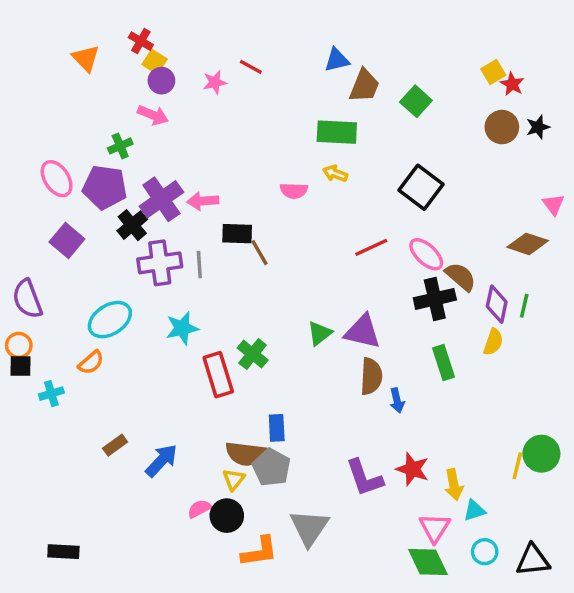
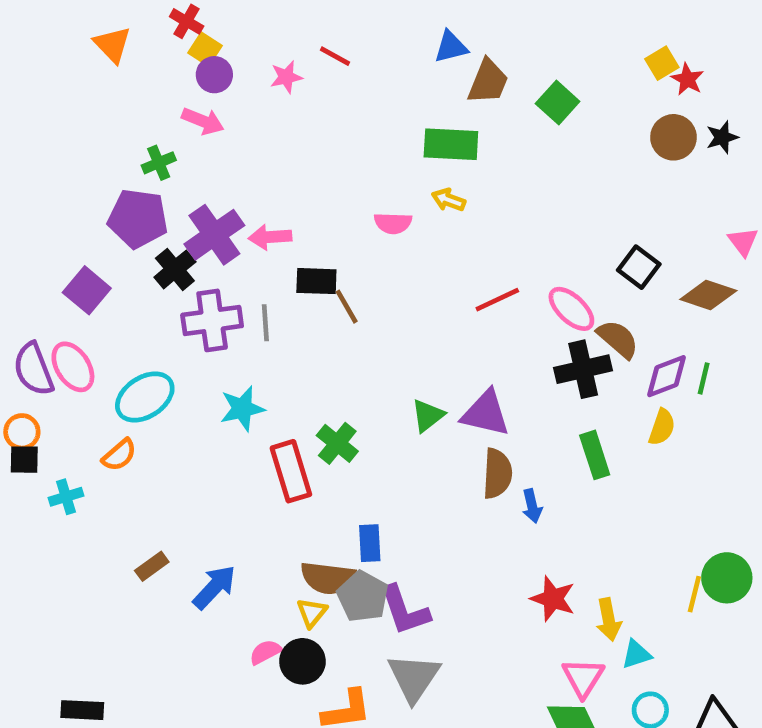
pink ellipse: (57, 179) -> (73, 367), moved
black square: (421, 187) -> (639, 267), moved, size x0.7
purple diamond: (497, 304) -> (667, 376), turned 57
purple L-shape: (364, 478) -> (405, 610), moved

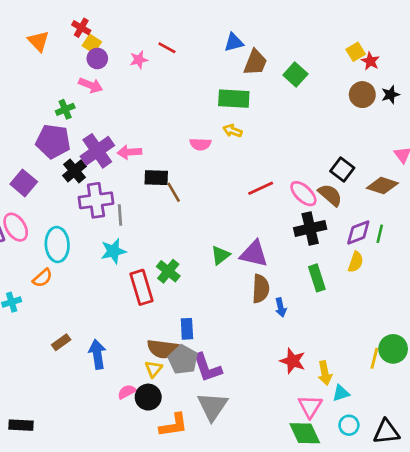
gray line: (265, 323) -> (120, 215), moved
brown semicircle: (618, 339) -> (330, 195), moved
cyan ellipse: (145, 397) -> (57, 244), turned -60
blue arrow: (214, 587) -> (97, 354), turned -52

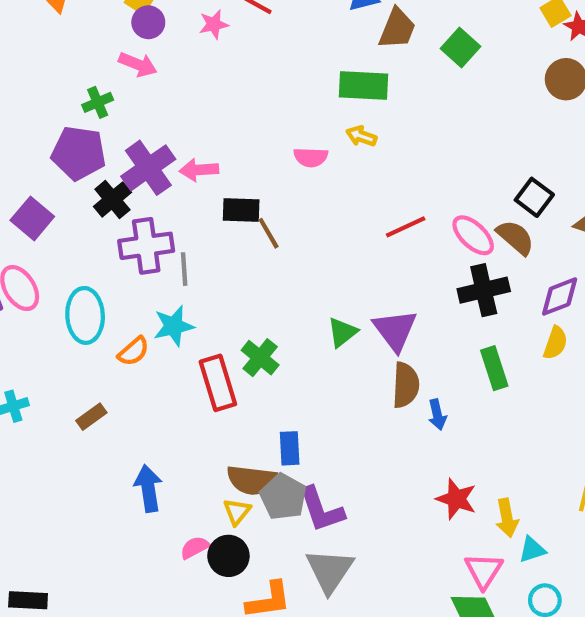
purple triangle: (254, 254) -> (395, 330), turned 40
orange semicircle: (42, 278) -> (134, 351), moved
brown rectangle: (61, 342) -> (91, 417), moved

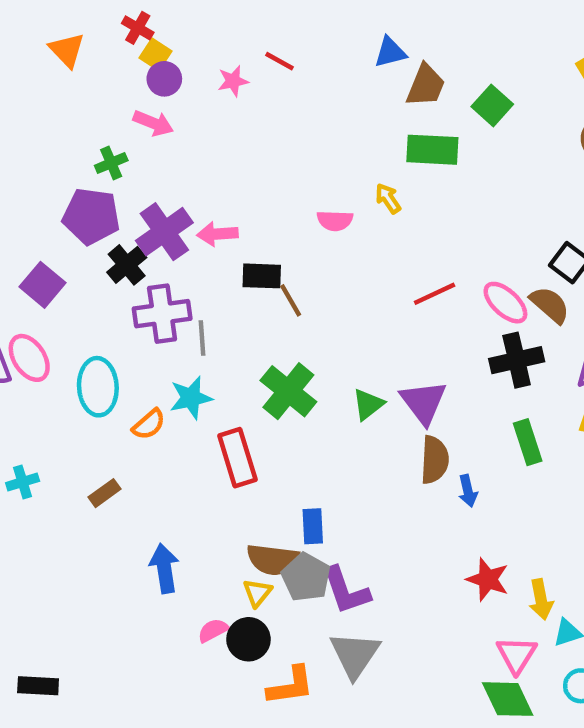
green rectangle: (363, 86) -> (432, 150), moved
yellow arrow: (361, 136) -> (388, 198), turned 36
green cross: (260, 358) -> (288, 391), moved, size x1.4

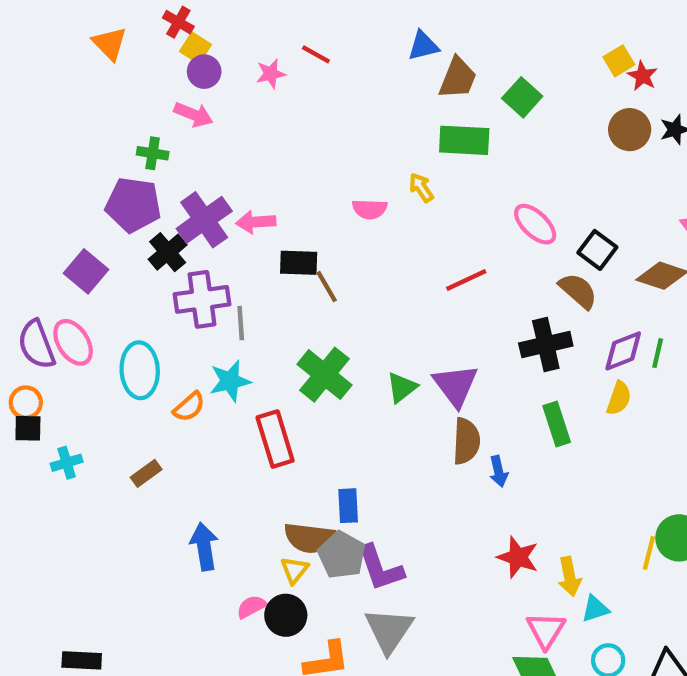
green cross: (111, 163) -> (153, 153), turned 32
pink ellipse: (505, 303) -> (535, 224), moved

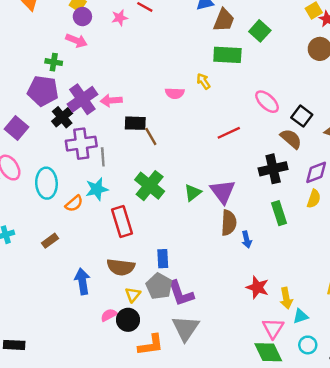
brown semicircle: (309, 538) -> (121, 267), moved

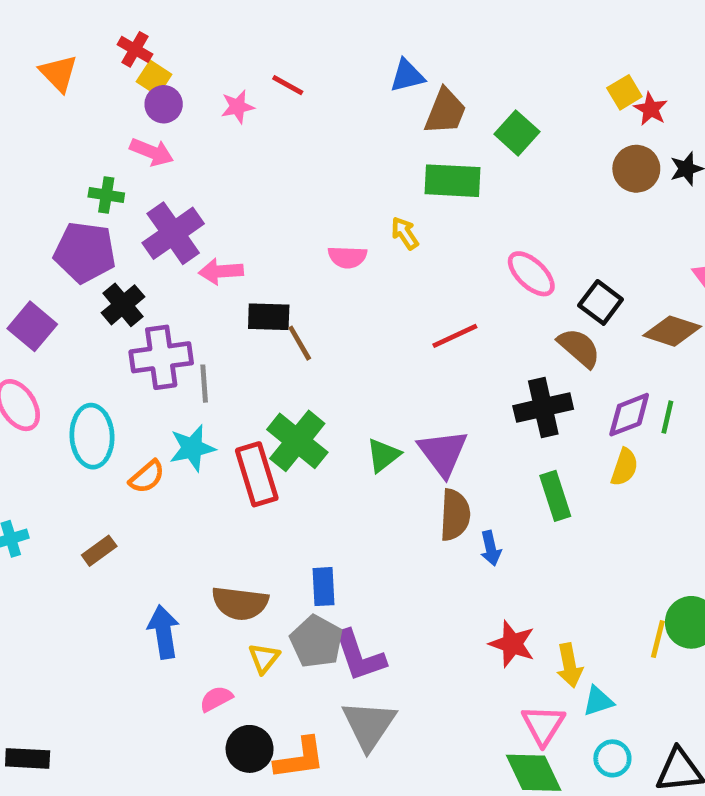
purple cross: (82, 99) -> (173, 233), moved
red rectangle: (122, 222) -> (257, 474), moved
black circle: (128, 320) -> (250, 749), moved

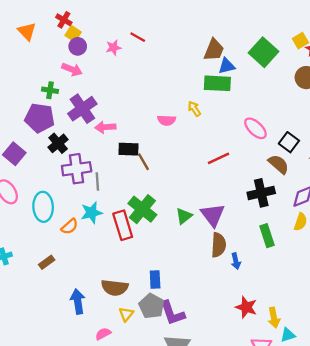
blue triangle: (407, 76) -> (227, 66), moved
green square: (517, 133) -> (264, 52), moved, size x1.4

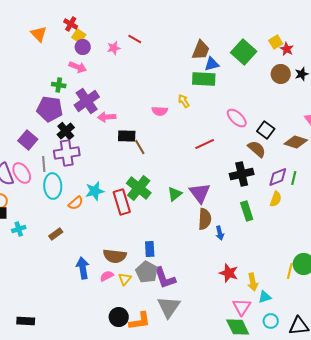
purple cross: (77, 169) -> (67, 153), moved
gray line: (97, 181) -> (44, 164), moved
pink semicircle: (103, 334) -> (107, 276), moved

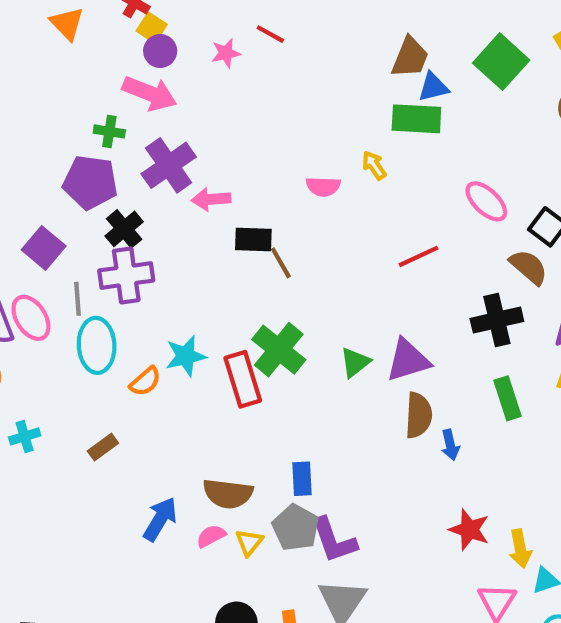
pink arrow: (78, 67) -> (150, 93), size x1.4
purple triangle: (200, 193) -> (408, 360), turned 50
blue arrow: (83, 268) -> (160, 519), turned 40

